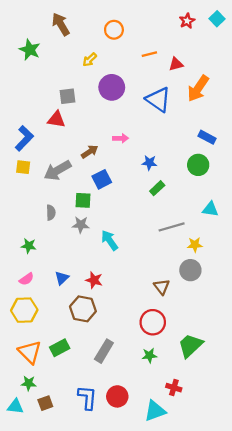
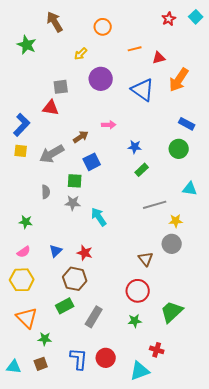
green rectangle: (60, 348) -> (65, 306), moved
green star: (29, 383) -> (45, 339), moved

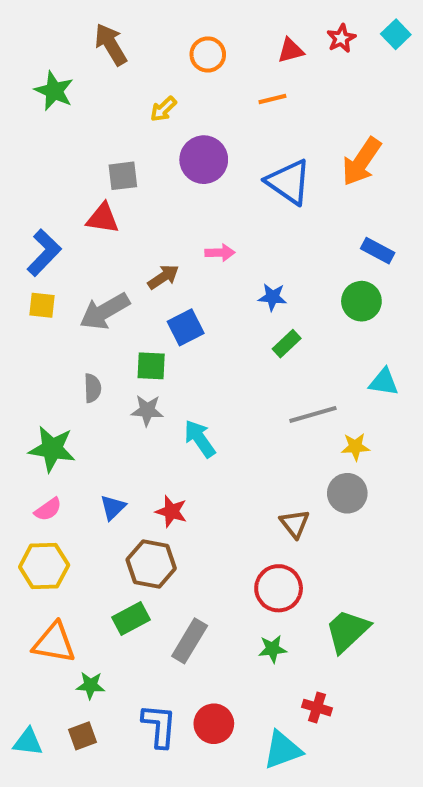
red triangle: (159, 58) -> (291, 50), moved
green star: (26, 222) -> (52, 449), size x1.6
orange triangle: (27, 318) -> (54, 643), turned -35

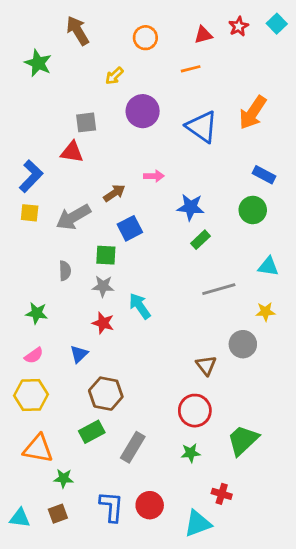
blue star: (272, 297) -> (191, 207), size x1.4
yellow star: (355, 447) -> (265, 312), moved
green star: (52, 449) -> (37, 313), size x0.7
red star: (171, 511) -> (103, 323), moved

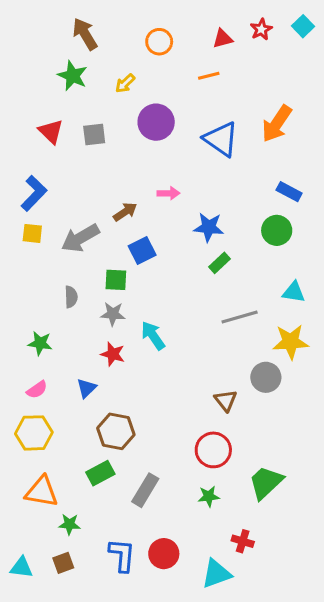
green star: (38, 63) -> (73, 76), moved
red triangle: (72, 152) -> (51, 131), moved, turned 35
yellow star: (265, 312) -> (291, 342), size x1.6

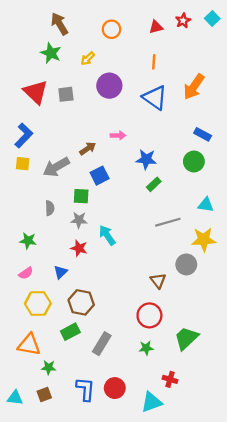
orange line: (209, 76) -> (154, 62), moved, turned -72
red triangle: (51, 131) -> (36, 92), size x1.4
yellow hexagon: (34, 433) -> (38, 303), moved

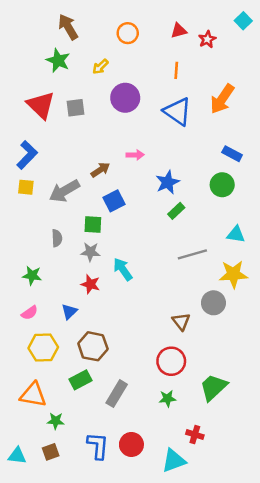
red star: (183, 21) -> (207, 39), moved
blue star: (146, 159) -> (167, 182), turned -30

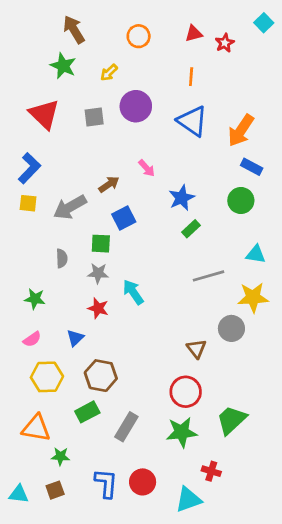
orange arrow: (222, 99) -> (241, 130), moved
gray square: (76, 108) -> (94, 117), moved
pink arrow: (135, 155) -> (147, 168), turned 49
green star: (167, 399) -> (182, 432), size x1.6

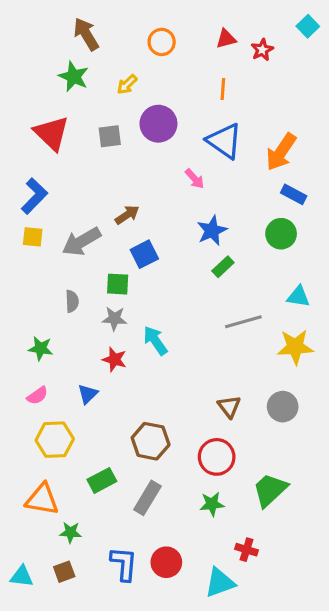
pink arrow: (147, 168) -> (195, 179), moved
gray circle: (231, 328) -> (283, 407), moved
brown hexagon: (101, 376) -> (151, 441), moved
green star: (182, 432) -> (212, 504), size x0.7

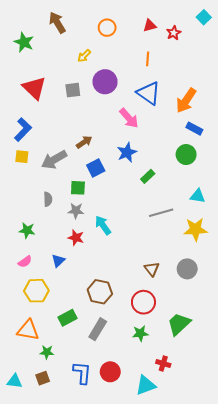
green star: (74, 77) -> (24, 42), moved
pink arrow: (195, 179) -> (129, 118), size x1.5
blue star: (212, 231) -> (127, 152), moved

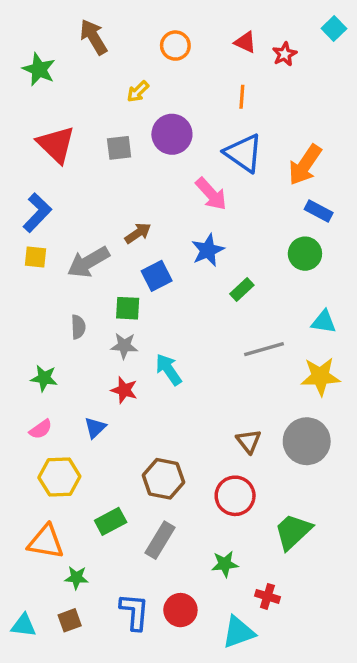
red triangle: (150, 26) -> (245, 42), turned 40
gray circle: (187, 269) -> (307, 441), size x1.4
green star: (140, 333) -> (225, 564), moved

